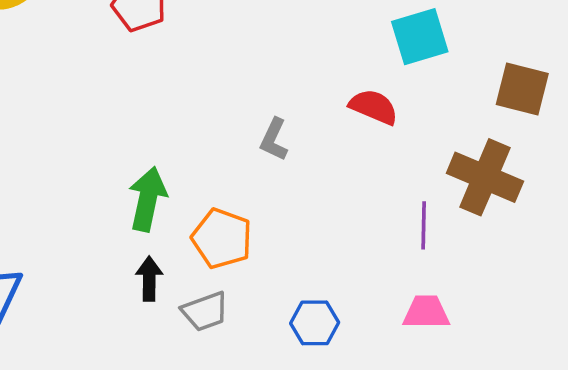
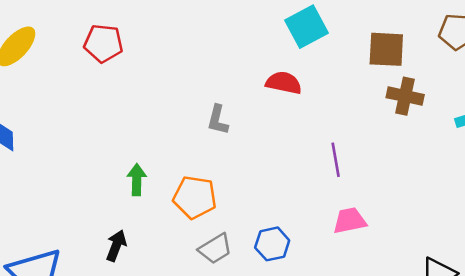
brown cross: (485, 177) -> (405, 96), moved, size x0.7
green arrow: (148, 199) -> (137, 180), size x0.7
black arrow: (149, 279) -> (116, 246), moved, turned 32
gray trapezoid: (205, 311) -> (215, 249), moved

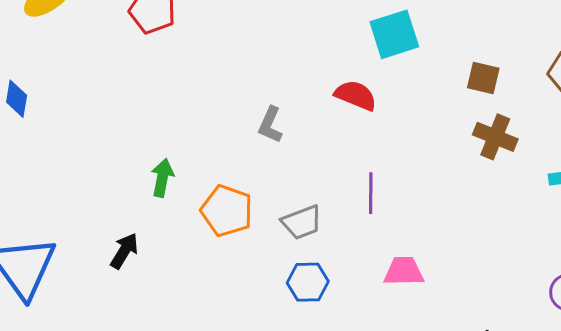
brown square: (386, 49) -> (483, 78), size x0.7
purple line: (336, 160) -> (371, 193), moved
gray trapezoid: (215, 249) -> (302, 222), moved

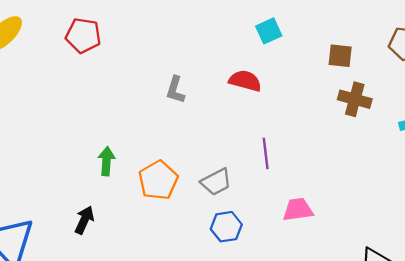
cyan square: (394, 34) -> (269, 31), size x0.7
gray L-shape: (270, 125) -> (175, 90), moved
orange pentagon: (227, 211) -> (158, 180), turned 30

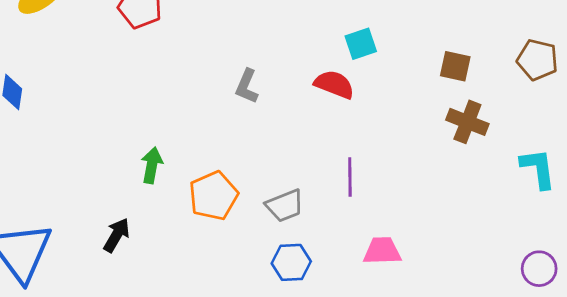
cyan square: (269, 31) -> (361, 44), moved

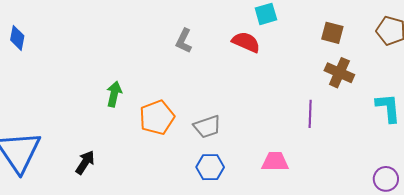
purple line: (350, 177) -> (310, 114), moved
black arrow: (117, 235) -> (85, 162), moved

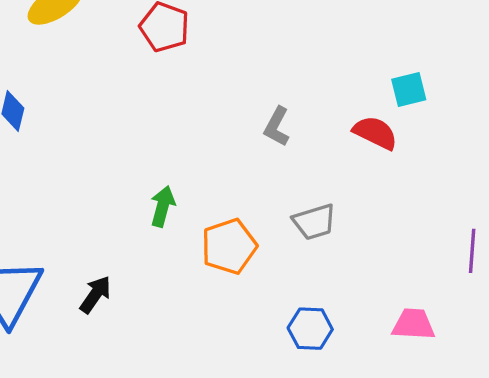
gray trapezoid: (207, 127) -> (314, 222), moved
black arrow: (85, 162) -> (95, 294), moved

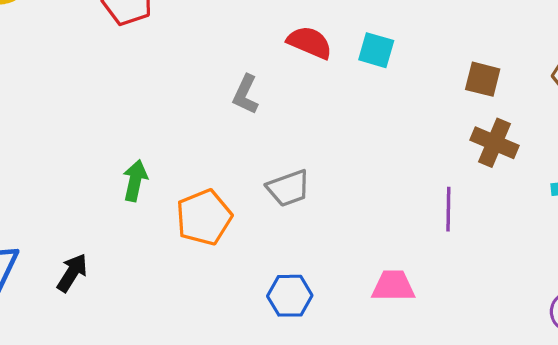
cyan square: (409, 89) -> (376, 50), turned 33
red semicircle: (375, 133) -> (310, 43), moved

